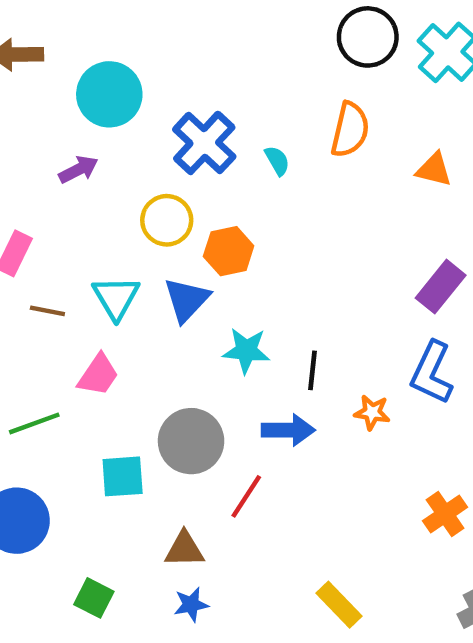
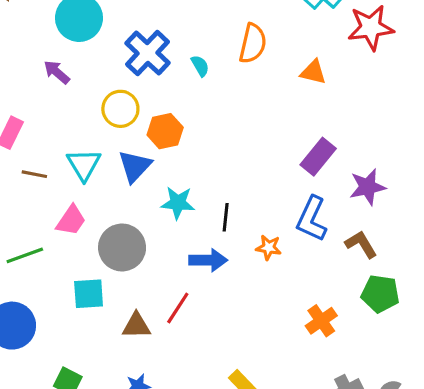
purple arrow: (78, 169) -> (57, 72), turned -112
gray circle: (191, 441) -> (122, 247), moved
brown triangle: (184, 549) -> (136, 326), moved

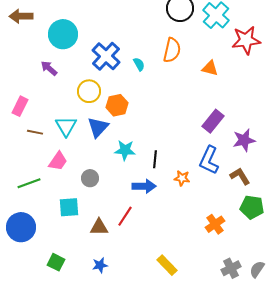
gray circle: (122, 247) -> (90, 178), size x0.6

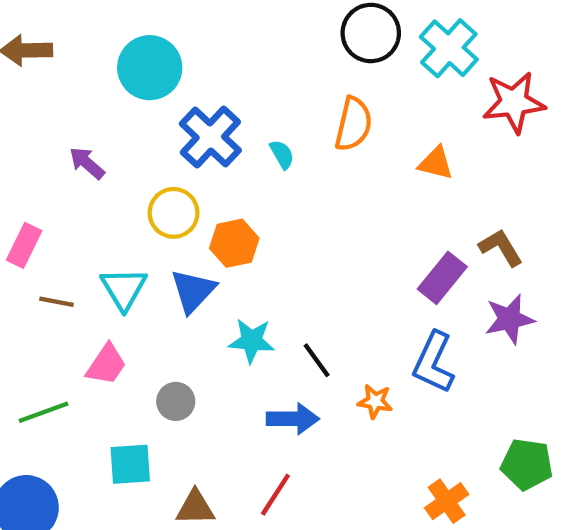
cyan circle: (63, 34) -> (150, 68), moved
black line: (155, 159) -> (317, 360), turned -42
brown L-shape: (240, 176) -> (501, 248), moved
red line: (125, 216) -> (275, 495), moved

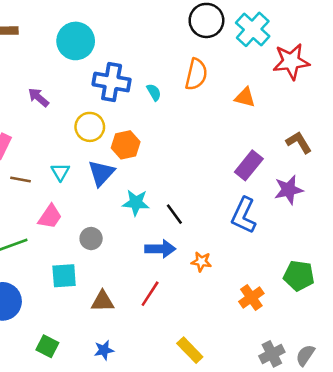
blue cross: (210, 137) -> (112, 82), turned -33
brown L-shape: (501, 248) -> (299, 142), moved
cyan triangle: (124, 289) -> (60, 172), size x0.7
orange star: (375, 401) -> (201, 262), moved

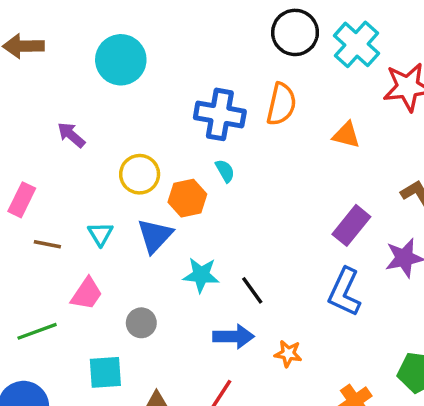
blue cross: (112, 82) -> (220, 114), moved
cyan semicircle: (154, 92) -> (225, 171), moved

